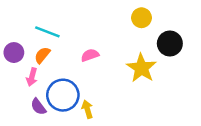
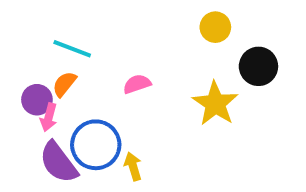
purple circle: (14, 53) -> (37, 100), moved
purple semicircle: (38, 107) -> (58, 162), size x1.6

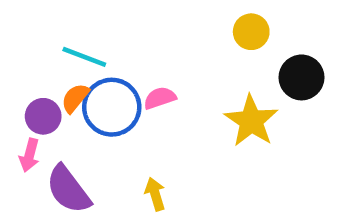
pink arrow: (49, 117) -> (29, 155), moved
blue circle: (96, 145) -> (112, 107), moved

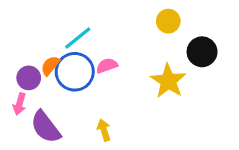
cyan line: (84, 57) -> (78, 38), moved, turned -60

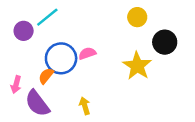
cyan line: (78, 38) -> (47, 17), moved
orange semicircle: (50, 66) -> (46, 76), moved
purple circle: (29, 78) -> (24, 31), moved

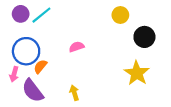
purple circle: (24, 31) -> (21, 14), moved
blue circle: (61, 58) -> (26, 51), moved
yellow star: (137, 66) -> (137, 73), moved

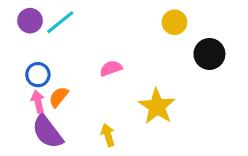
blue circle: (26, 51) -> (38, 75), size x0.6
yellow star: (137, 73) -> (157, 106), moved
pink arrow: (14, 74) -> (38, 102), moved, turned 152

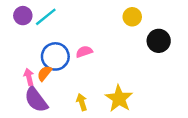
blue circle: (38, 75) -> (55, 56), moved, size x1.5
yellow star: (157, 106) -> (119, 99), moved

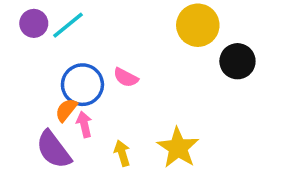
yellow circle: (132, 17) -> (198, 25), size x1.5
pink semicircle: (84, 52) -> (126, 77), turned -133
pink arrow: (29, 77) -> (84, 124), moved

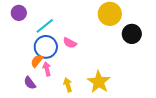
cyan line: (68, 25) -> (45, 26), moved
purple semicircle: (54, 150) -> (30, 83), size x0.6

